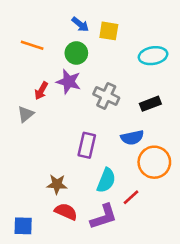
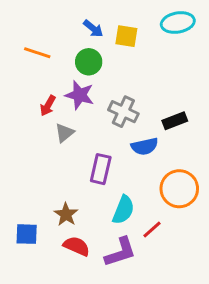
cyan ellipse: (153, 56) -> (178, 23), moved
gray triangle: (26, 114) -> (64, 133), moved
blue semicircle: (132, 137) -> (145, 146), moved
brown star: (57, 184) -> (66, 214), turned 30
blue square: (23, 226) -> (27, 234), moved

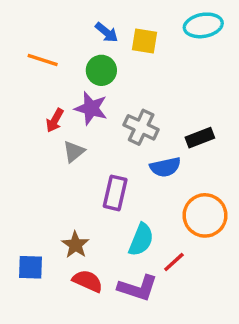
purple L-shape: (120, 252) -> (138, 288), turned 36

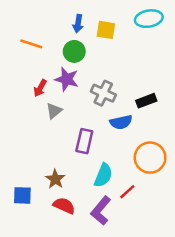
blue arrow: (107, 32) -> (78, 24), turned 60
purple L-shape: (138, 288) -> (101, 211), turned 112

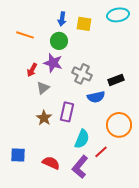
brown star: (55, 179) -> (44, 118), moved

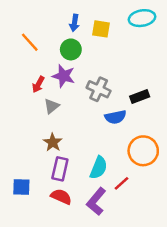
orange line: (25, 35) -> (30, 42), turned 30
purple rectangle: (67, 112) -> (60, 169), moved

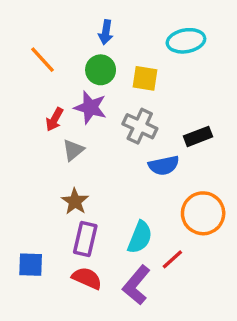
cyan ellipse: (142, 18) -> (186, 41), moved
yellow square: (101, 29) -> (145, 78), moved

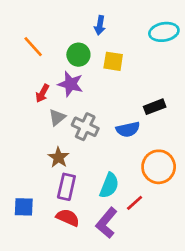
blue arrow: (106, 32) -> (100, 25), moved
cyan ellipse: (186, 41) -> (164, 32), moved
gray cross: (140, 126) -> (85, 127), moved

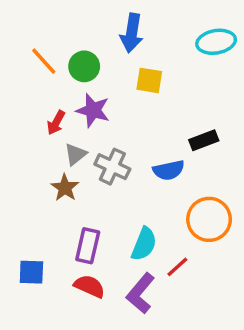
blue arrow: (100, 25) -> (132, 33), size x1.5
green circle: (78, 55) -> (84, 66), moved
brown star: (58, 157) -> (65, 188), moved

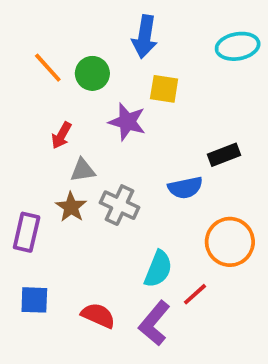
purple star: (93, 110) -> (127, 122), moved
gray triangle: (75, 154) -> (83, 170), turned 30
gray cross: (112, 167) -> (119, 205), moved
purple rectangle: (88, 246) -> (27, 232), moved

